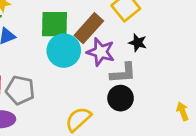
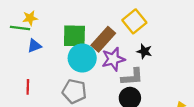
purple star: (101, 52) -> (113, 59), turned -30
gray pentagon: (20, 90) -> (74, 91), moved

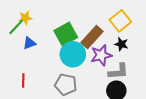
green line: (20, 28) -> (16, 27), turned -54
green square: (74, 36) -> (66, 34), turned -30
black star: (144, 51) -> (121, 44), moved

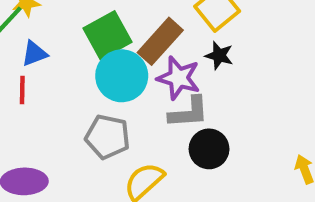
purple star: (101, 55) -> (179, 78), turned 30
gray L-shape: (118, 71) -> (189, 112), moved
red line: (23, 81) -> (22, 90), moved

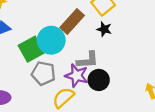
green square: (107, 35) -> (31, 49), moved
purple star: (179, 78) -> (77, 76), moved

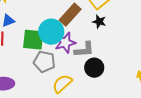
green square: (31, 49) -> (33, 40), turned 35
purple star: (77, 76) -> (65, 43), moved, turned -30

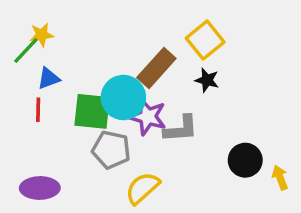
purple star: (65, 43) -> (148, 117), turned 30
black circle: (94, 68) -> (245, 160), moved

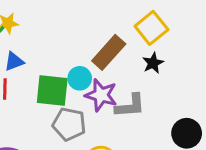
black star: (207, 80) -> (153, 63), turned 30
cyan circle: (123, 97) -> (80, 78), size x0.6

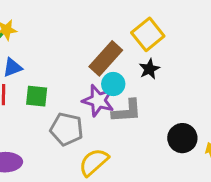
cyan circle: (80, 78) -> (113, 84), moved
green square: (52, 91) -> (37, 96), moved, size x0.7

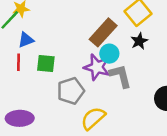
gray L-shape: (127, 111) -> (121, 76), turned -100
gray pentagon: (67, 129) -> (71, 91), turned -30

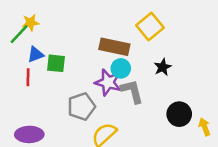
brown rectangle: (103, 32) -> (114, 47), turned 60
black star: (139, 41) -> (163, 67), moved
green square: (46, 64) -> (56, 63), moved

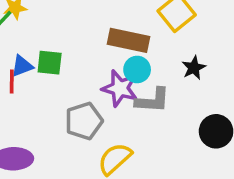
blue triangle: (36, 54) -> (22, 66), moved
gray L-shape: (132, 91) -> (153, 100), turned 108

